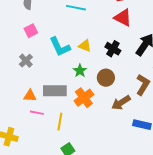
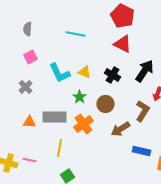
pink line: (37, 113) -> (30, 160), moved

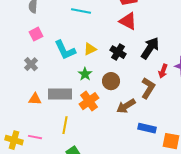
yellow triangle: (85, 72) -> (90, 49), turned -48

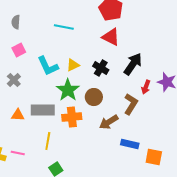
green star: (85, 74) -> (68, 90), size x1.6
orange cross: (89, 101) -> (72, 117), turned 30

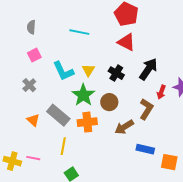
yellow triangle: (73, 65) -> (88, 70), turned -32
gray rectangle: (43, 110) -> (58, 115), turned 40
orange triangle: (18, 115) -> (33, 120), turned 40

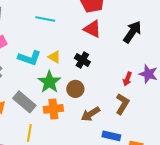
black arrow: (148, 69) -> (132, 32), moved
yellow triangle: (88, 70) -> (54, 57), turned -32
cyan L-shape: (63, 71) -> (29, 58), turned -45
brown L-shape: (146, 109) -> (122, 104), moved

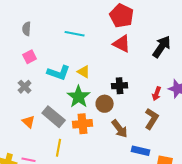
black cross: (82, 60) -> (120, 86), moved, turned -35
brown arrow: (90, 114) -> (120, 129), turned -96

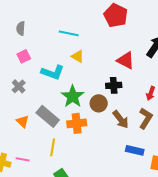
red triangle: (122, 44) -> (126, 60), moved
yellow triangle: (84, 72) -> (78, 56), moved
brown arrow: (120, 129) -> (121, 119), moved

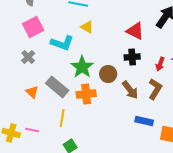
pink square: (24, 56) -> (33, 27), size x1.5
black cross: (114, 85) -> (132, 57), moved

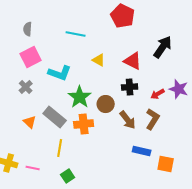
yellow triangle: (87, 27) -> (99, 60), moved
red arrow: (160, 64) -> (158, 94), turned 40
pink line: (32, 130) -> (33, 168), moved

